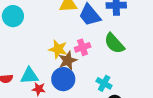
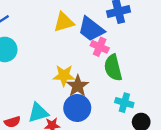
green semicircle: (114, 43) -> (113, 68), moved, turned 40
pink cross: (83, 47) -> (100, 47), moved, turned -35

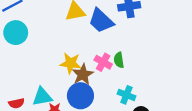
pink cross: (100, 47) -> (103, 62), moved
green semicircle: (113, 68) -> (119, 60), size x0.6

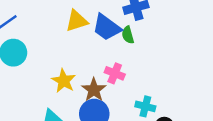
green semicircle: (119, 60) -> (128, 35), moved
yellow star: (71, 63) -> (64, 81), moved, turned 30

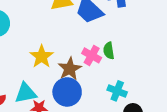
green semicircle: (128, 35) -> (109, 51), moved

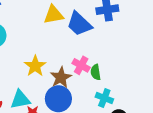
green semicircle: (109, 51) -> (96, 72), moved

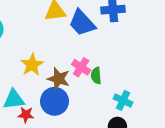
brown star: (61, 77) -> (59, 79), turned -30
cyan cross: (104, 98) -> (123, 100), moved

